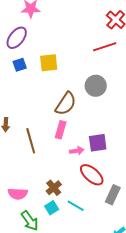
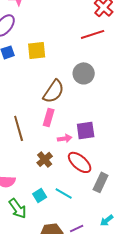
brown cross: (54, 188) -> (45, 159), moved

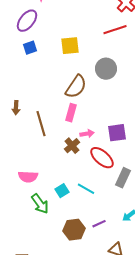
yellow square: (37, 50) -> (70, 46), moved
purple square: (86, 130) -> (117, 133), moved
brown cross: (45, 159) -> (72, 146), moved

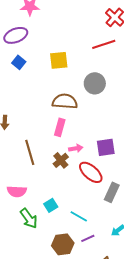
purple ellipse: (27, 21) -> (16, 35), turned 30
blue square: (30, 48) -> (19, 62), turned -32
brown semicircle: (76, 87) -> (65, 101), turned -120
brown line: (41, 124) -> (30, 152), moved
cyan line: (86, 189) -> (79, 216), moved

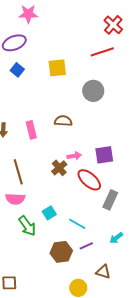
brown semicircle: (65, 101) -> (63, 121), moved, size x0.7
pink rectangle: (60, 127) -> (31, 130), moved, turned -30
brown line: (30, 152) -> (18, 172), moved

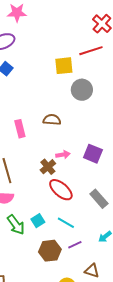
yellow square: (57, 68) -> (64, 66), moved
purple square: (104, 155) -> (93, 154), turned 30
red ellipse: (89, 180) -> (61, 190), moved
gray rectangle: (110, 200) -> (99, 199), turned -66
cyan square: (49, 213) -> (38, 221), moved

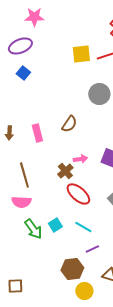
yellow square: (64, 66) -> (81, 54), moved
brown semicircle: (52, 120) -> (69, 124), turned 120
brown hexagon: (50, 251) -> (72, 269), moved

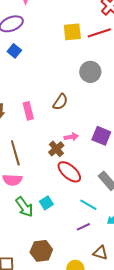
cyan line: (83, 227) -> (88, 205), moved
brown hexagon: (72, 269) -> (41, 251), moved

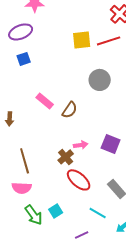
blue square: (14, 51) -> (24, 59), turned 32
pink rectangle: (28, 111) -> (45, 101), moved, turned -36
purple line: (83, 227) -> (82, 235), moved

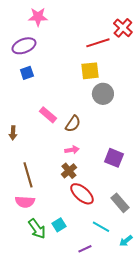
yellow square: (82, 40) -> (90, 71), moved
red line: (109, 41) -> (98, 43), moved
pink arrow: (81, 145) -> (72, 150), moved

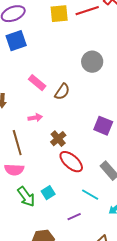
yellow square: (90, 71) -> (59, 14), moved
blue square: (27, 73) -> (16, 41), size x1.5
pink arrow: (72, 150) -> (35, 118), moved

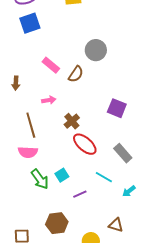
gray circle: (92, 62) -> (96, 50), moved
purple line: (74, 217) -> (80, 194), moved

